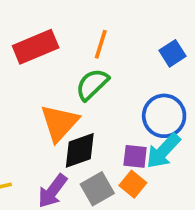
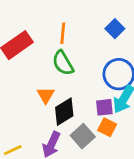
green semicircle: (92, 84) -> (63, 63), turned -65
orange triangle: (60, 123) -> (46, 95), size x0.6

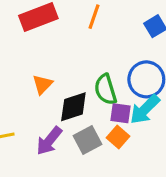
green semicircle: (63, 63) -> (106, 89), moved
orange triangle: (46, 95) -> (42, 84), moved

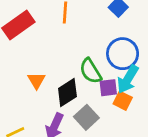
orange square: (118, 137) -> (123, 101), moved

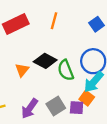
purple square: (108, 88) -> (77, 108), moved
black diamond: (67, 92) -> (45, 61), moved, turned 50

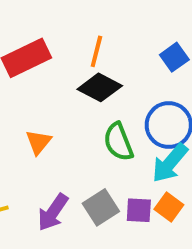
black diamond: (45, 61) -> (100, 87), moved
orange square: (87, 98) -> (169, 207), moved

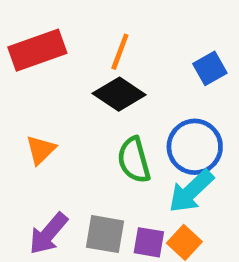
gray square: (101, 207) -> (105, 234), turned 36

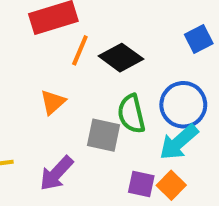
orange line: (120, 52) -> (80, 50), moved
gray square: (105, 234) -> (103, 135), moved

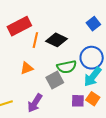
orange triangle: (53, 102) -> (27, 68), turned 32
green semicircle: (131, 114) -> (67, 67), turned -78
gray square: (103, 135) -> (55, 80), turned -30

